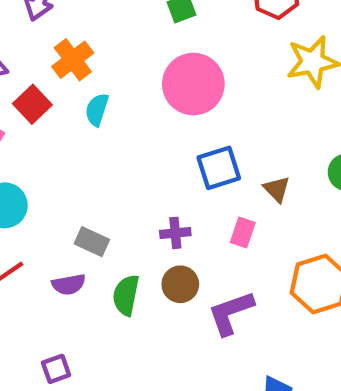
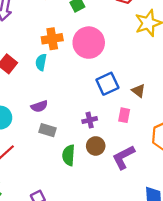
orange cross: (73, 60) -> (52, 39), moved, turned 36
purple semicircle: (69, 284) -> (39, 106), moved

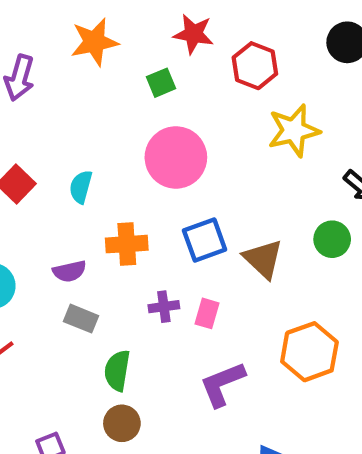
orange cross: (52, 39) -> (127, 244), moved
brown triangle: (138, 91) -> (263, 259), size x1.5
pink rectangle: (124, 115) -> (207, 313), moved
brown circle: (96, 146) -> (122, 423), moved

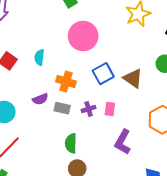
orange cross: (127, 244) -> (66, 82), turned 30
gray rectangle: (81, 319) -> (62, 108), moved
purple L-shape: (222, 384) -> (123, 142), turned -30

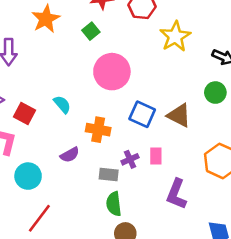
cyan semicircle: (39, 57) -> (62, 104), turned 140
blue square: (103, 74) -> (142, 114), turned -30
gray rectangle: (62, 108) -> (109, 174), moved

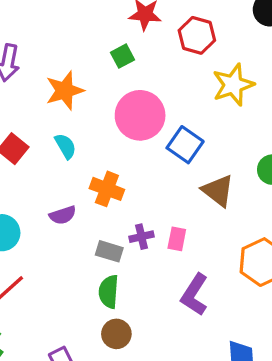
orange star: (46, 19) -> (65, 91), moved
blue square: (142, 114) -> (185, 145), moved

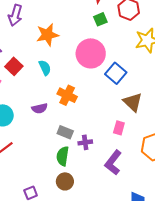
green square: (122, 56) -> (100, 19), moved
purple cross: (142, 237) -> (85, 142), moved
pink rectangle: (177, 239) -> (119, 128), moved

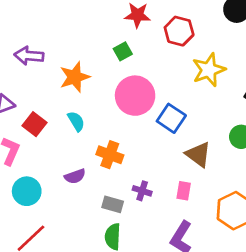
purple arrow: (15, 15) -> (29, 56), turned 85
green square: (100, 19) -> (123, 51), moved
purple cross: (85, 142) -> (142, 191), moved, turned 32

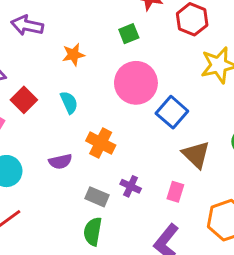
orange star: (75, 77) -> (73, 55), size x0.7

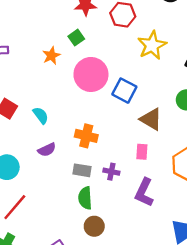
orange star: (73, 55) -> (51, 56), moved
cyan semicircle: (69, 102) -> (41, 115), moved
orange cross: (101, 143) -> (86, 136), moved
purple cross: (131, 186) -> (111, 172), moved

